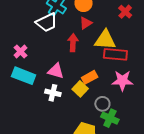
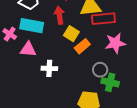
pink triangle: (56, 71) -> (28, 49), moved
cyan rectangle: (24, 76) -> (32, 26), moved
yellow square: (80, 89) -> (71, 34), moved

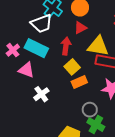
white cross: (49, 68) -> (41, 94), turned 35

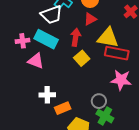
pink cross: (13, 50) -> (23, 41), turned 32
orange rectangle: (79, 82) -> (63, 108), moved
white cross: (41, 94) -> (47, 95), moved, turned 35

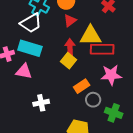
red arrow: (76, 37) -> (70, 48), moved
orange rectangle: (63, 108) -> (82, 86), moved
green cross: (105, 116) -> (114, 113), moved

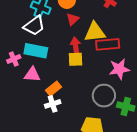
yellow square: (69, 61) -> (75, 59), turned -35
orange rectangle: (82, 86) -> (53, 89), moved
gray circle: (93, 100) -> (104, 96), size x1.5

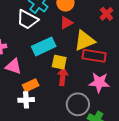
white trapezoid: (34, 26) -> (27, 20), turned 50
yellow triangle: (95, 32) -> (85, 41), turned -30
red arrow: (76, 46) -> (63, 77), moved
cyan rectangle: (36, 51) -> (44, 46), moved, turned -50

